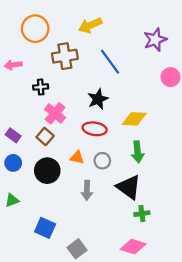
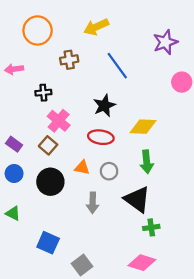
brown cross: (65, 56) -> (69, 60), size x0.7
green triangle: (12, 200) -> (13, 213), turned 48

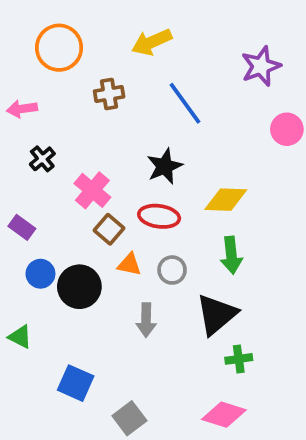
black cross: (43, 93) -> (42, 159), moved, turned -35
brown square: (48, 145) -> (109, 229), moved
blue circle: (14, 174) -> (40, 274), moved
black triangle: (137, 199) -> (216, 314), turned 44

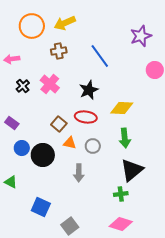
yellow arrow: (152, 42) -> (65, 23), moved
pink cross: (92, 190) -> (50, 84), moved
black triangle: (216, 314) -> (132, 170), moved
green cross: (239, 359) -> (121, 194), moved

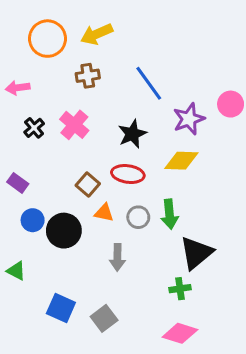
purple star: (141, 36) -> (189, 119), moved
green arrow: (125, 138) -> (170, 214), moved
gray square: (70, 226) -> (104, 318), moved

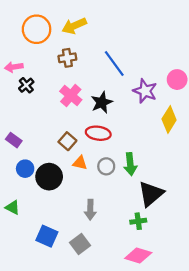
purple star: (189, 119) -> (145, 91), turned -30
pink cross: (74, 125) -> (71, 96), moved
black cross: (34, 128) -> (26, 85), moved
yellow diamond: (181, 161) -> (169, 120), moved, turned -60
gray arrow: (117, 257) -> (90, 210), moved

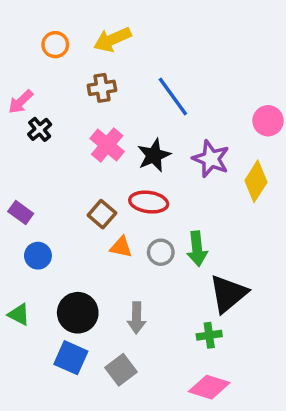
orange circle: (37, 29) -> (55, 45), size x0.6
pink arrow: (14, 67) -> (21, 102), turned -36
purple star: (145, 91) -> (211, 159), moved
black circle: (49, 177) -> (78, 313), moved

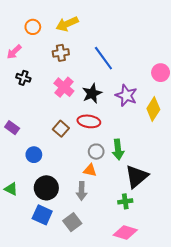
pink arrow: (21, 102) -> (14, 52), moved
black cross: (40, 129) -> (23, 78), turned -32
orange triangle: (121, 247) -> (90, 170), moved
blue circle: (38, 256) -> (34, 155), moved

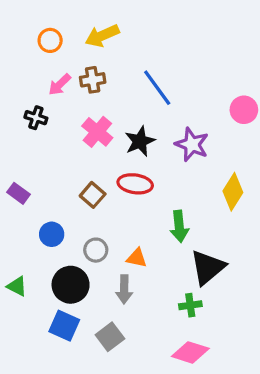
pink arrow: (14, 52) -> (60, 85), moved
yellow diamond: (153, 109) -> (233, 192), moved
gray circle: (96, 152) -> (96, 250), moved

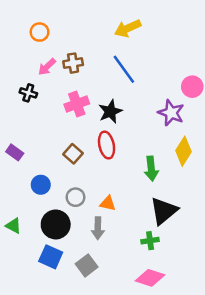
yellow arrow: (102, 36) -> (128, 28), moved
pink cross: (97, 132) -> (77, 104), turned 30
purple star: (192, 144) -> (171, 113), moved
red ellipse: (135, 184) -> (107, 145), turned 70
green arrow: (179, 226) -> (151, 169), moved

